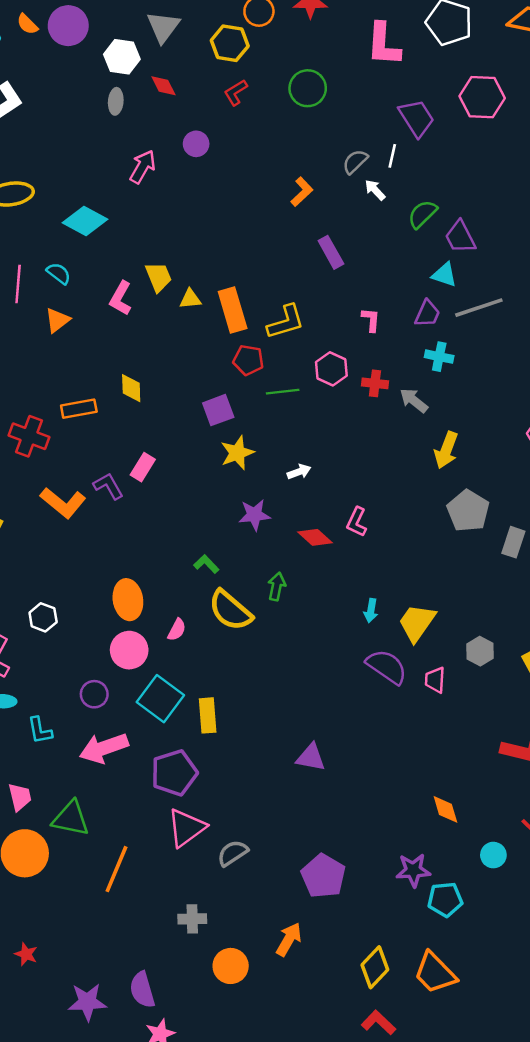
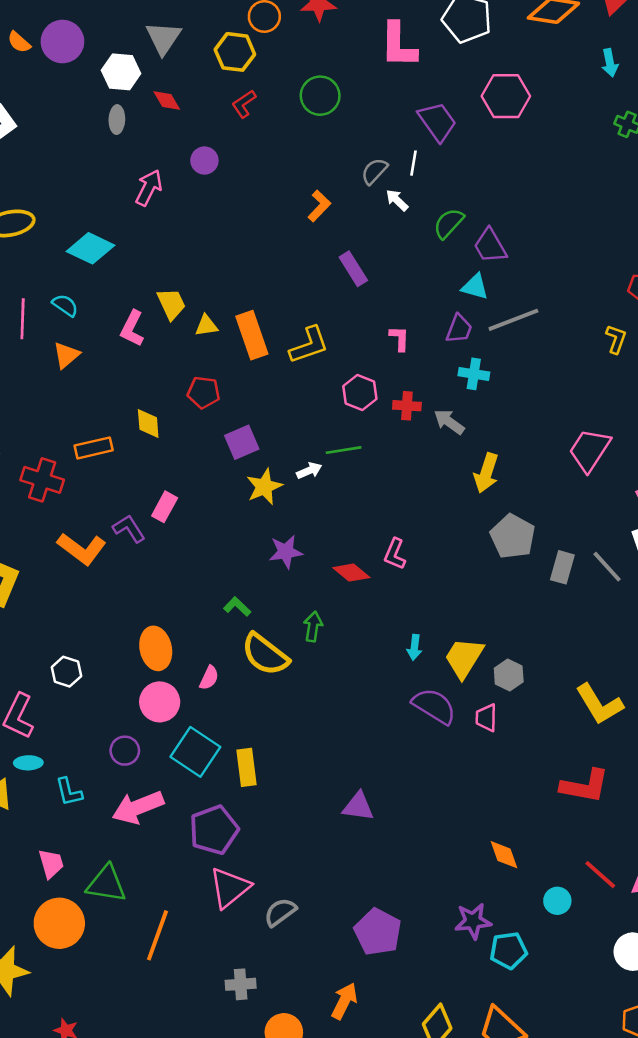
red pentagon: (248, 360) -> (204, 392), moved
green line: (283, 392) -> (344, 450), moved
white arrow: (299, 472) -> (309, 471), moved
gray hexagon: (480, 651) -> (509, 675), moved

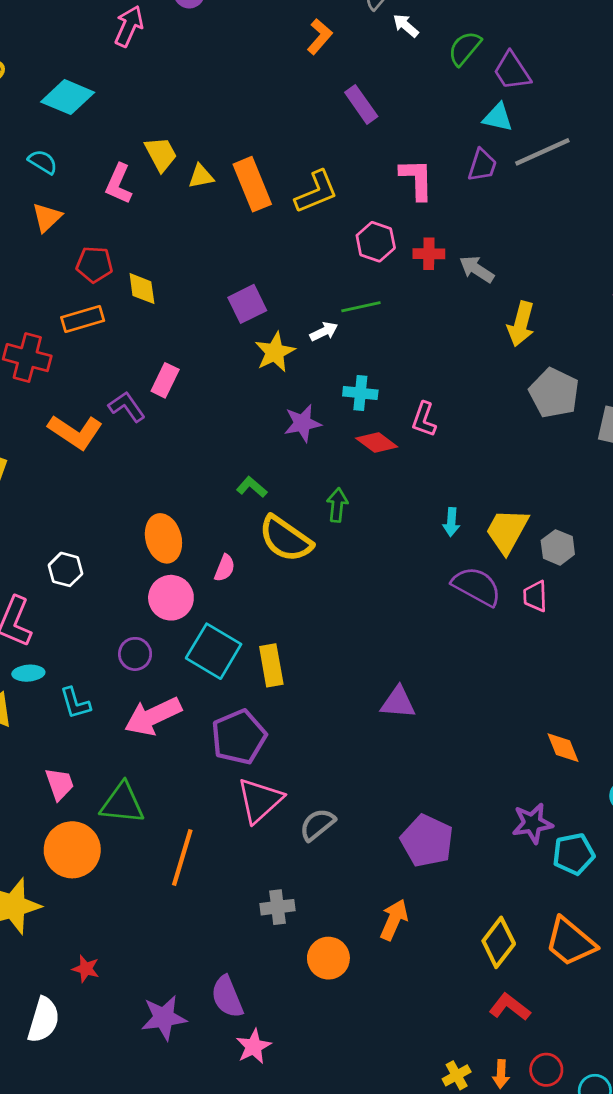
pink L-shape: (399, 338) -> (417, 179), size x1.5
cyan cross: (474, 374) -> (360, 393), moved
red pentagon: (204, 392) -> (94, 264), moved

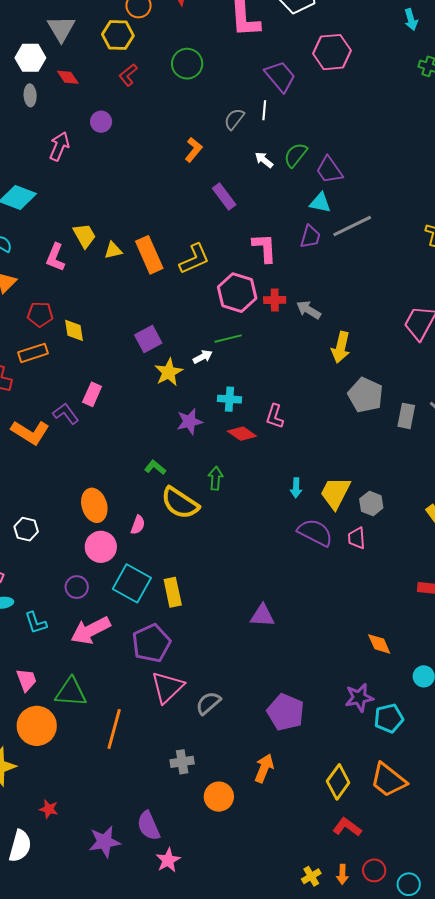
white arrow: (406, 26) -> (264, 160), moved
pink hexagon: (376, 242) -> (237, 293), size x1.4

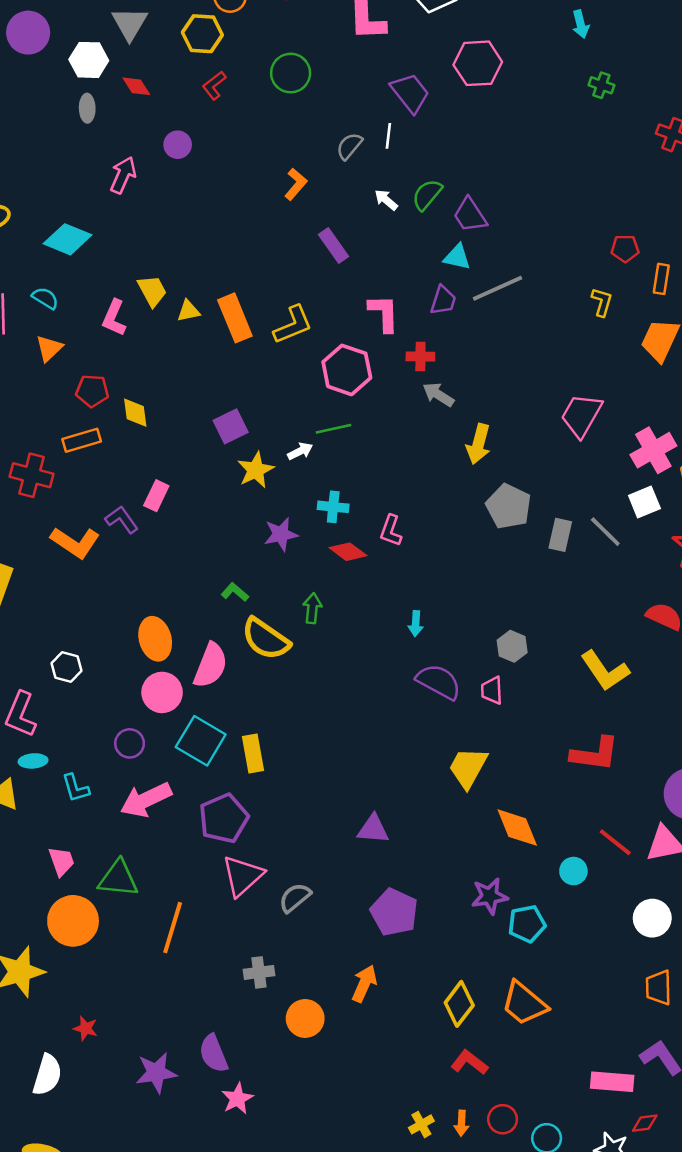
red cross: (275, 300) -> (420, 357), moved
yellow trapezoid: (335, 493) -> (468, 768), moved
pink semicircle: (138, 525) -> (211, 665), size x1.8
purple triangle: (262, 616) -> (373, 829), moved
orange diamond: (379, 644) -> (517, 828), size x1.4

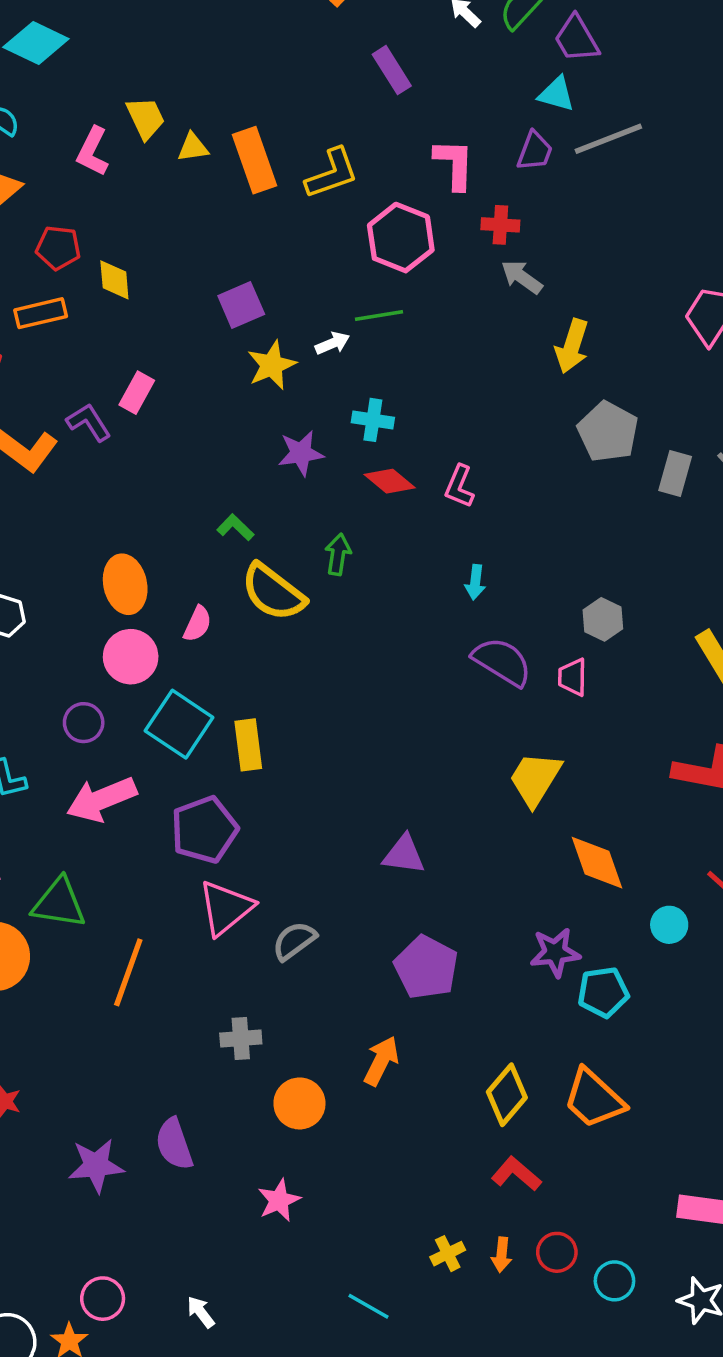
pink L-shape: (391, 531) -> (459, 486), moved
pink semicircle: (211, 665) -> (198, 624), size x0.6
pink star: (237, 1099) -> (279, 1200), moved

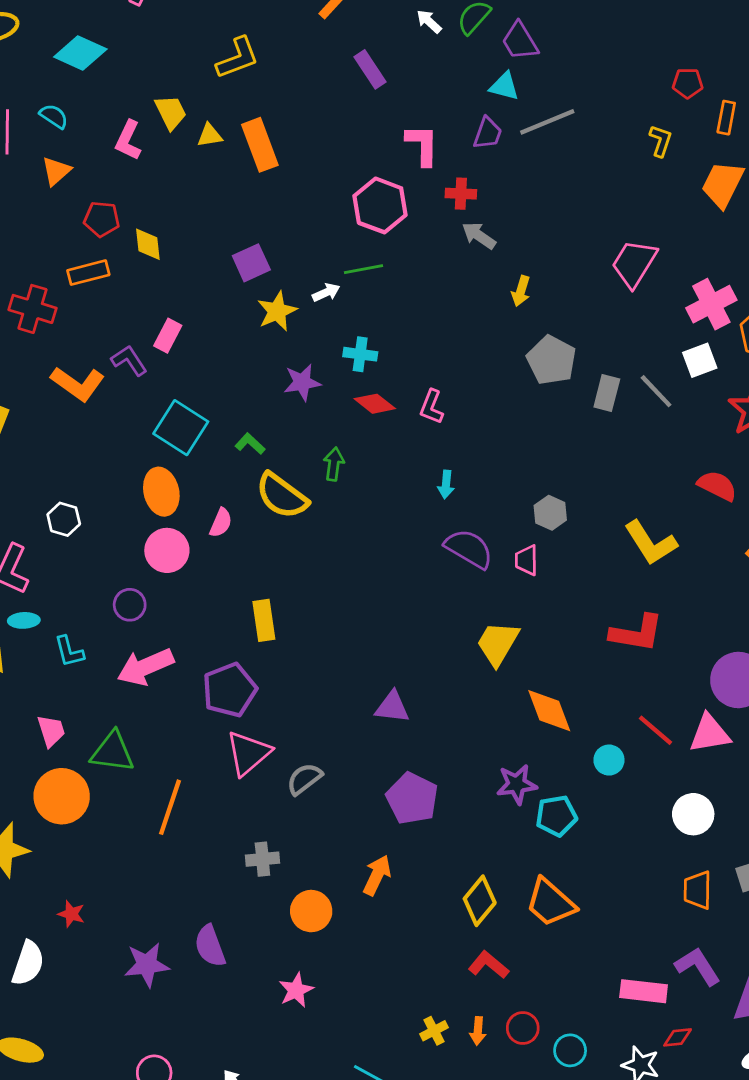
yellow L-shape: (332, 173) -> (238, 58), moved
yellow arrow: (572, 346) -> (521, 291), size x0.7
cyan square: (179, 724) -> (181, 428), moved

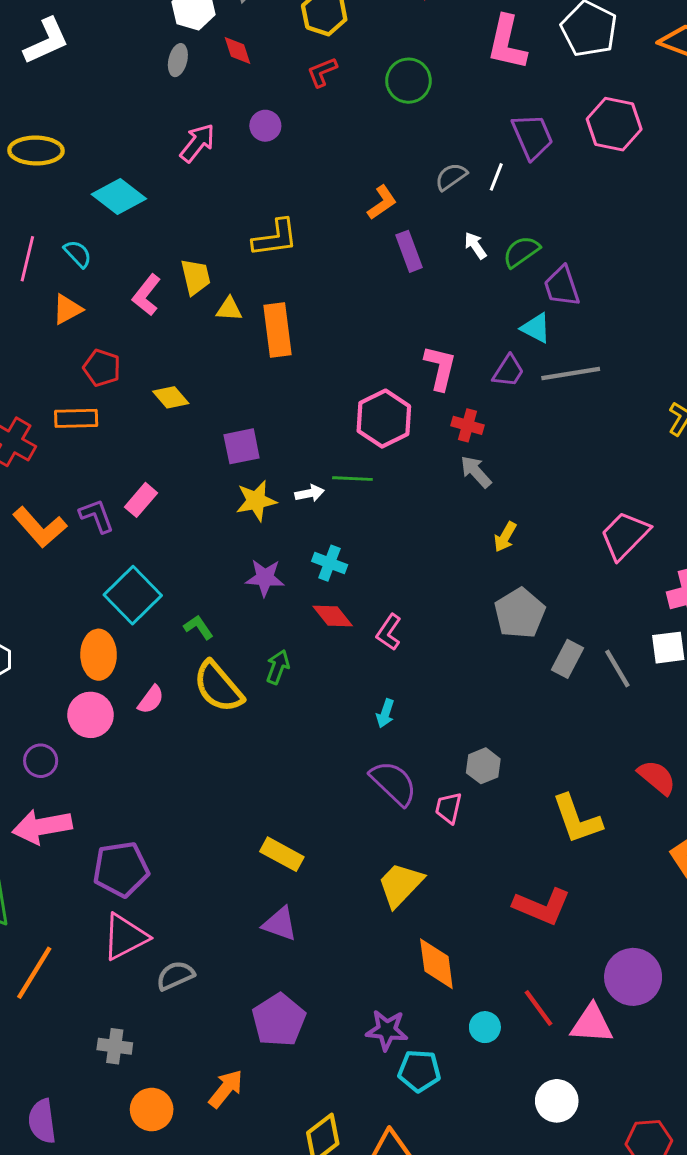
purple rectangle: (370, 69) -> (409, 251), moved
yellow diamond: (148, 244) -> (171, 397), moved, turned -48
yellow rectangle: (264, 620) -> (282, 854), moved, turned -66

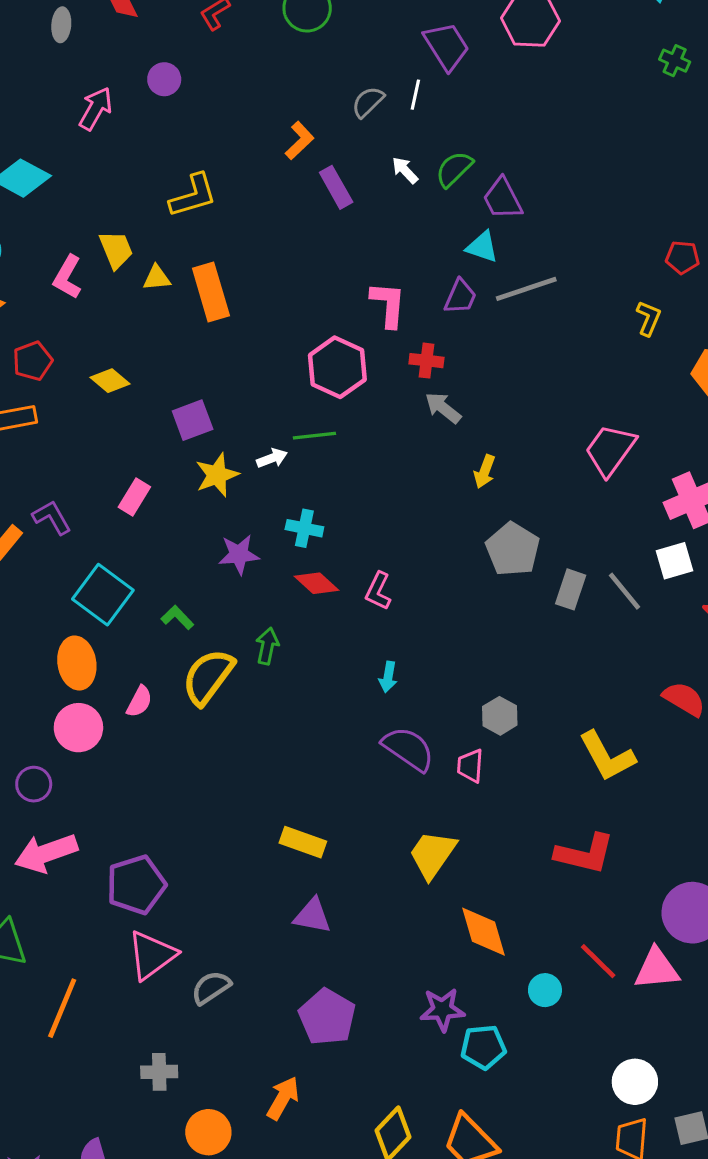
red pentagon: (102, 368) -> (33, 361), turned -30
pink rectangle: (141, 500) -> (134, 497), moved
yellow semicircle: (218, 687) -> (208, 677), turned 86
white circle: (557, 1101) -> (635, 1082), moved

